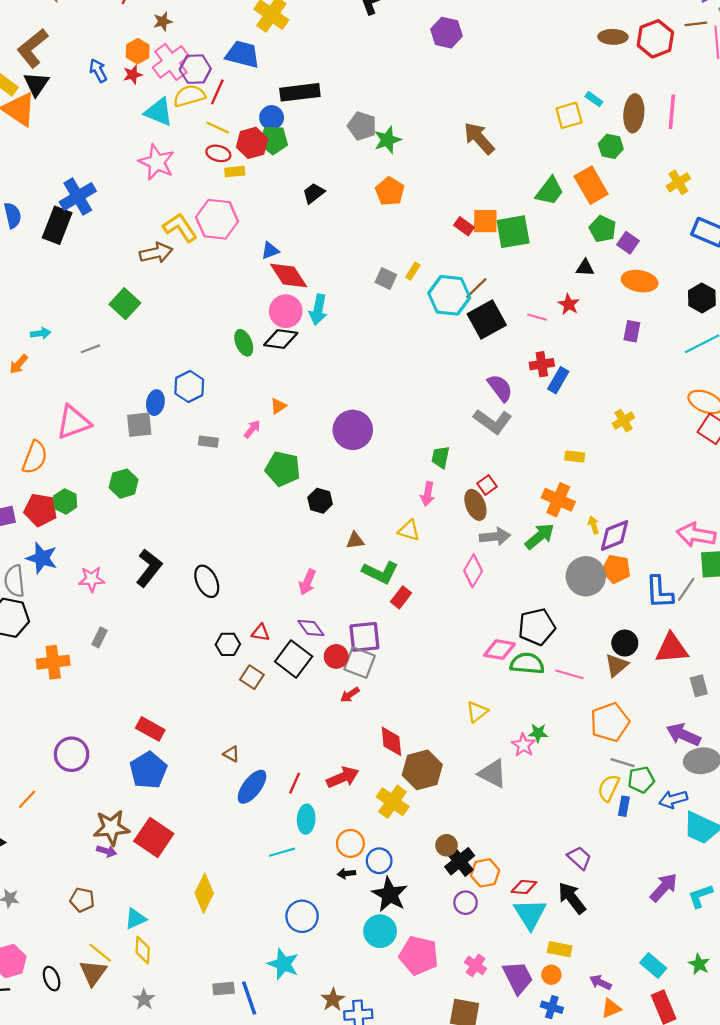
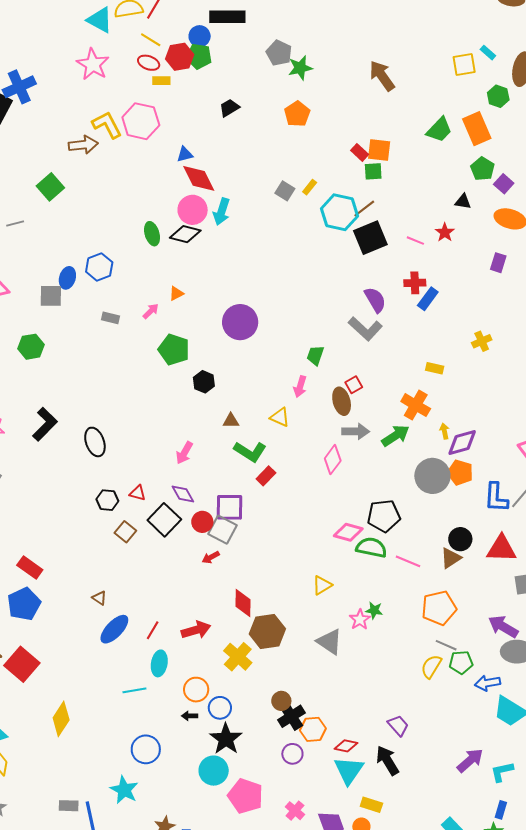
green square: (513, 232) -> (373, 171), moved, size x0.6
blue rectangle: (624, 806) -> (501, 810), moved

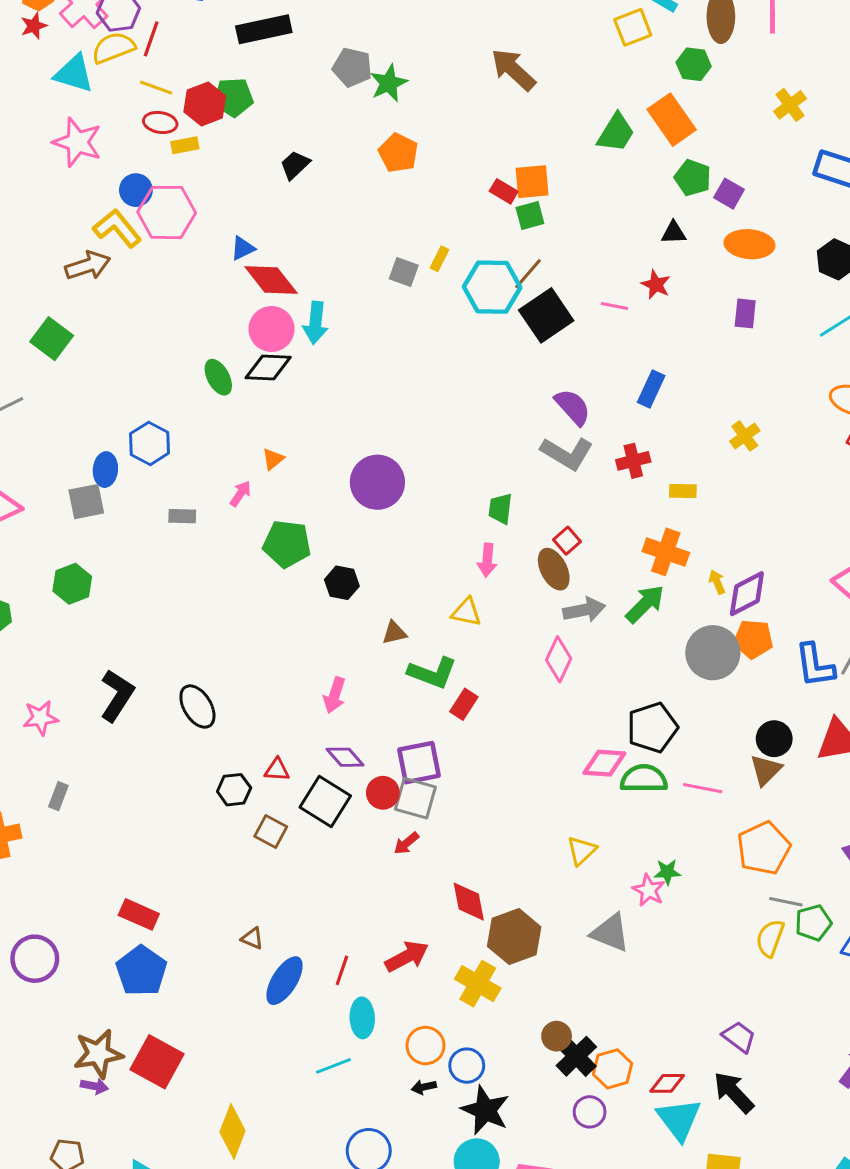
blue circle: (200, 36) -> (136, 190), moved
red cross: (415, 283) -> (633, 461), moved

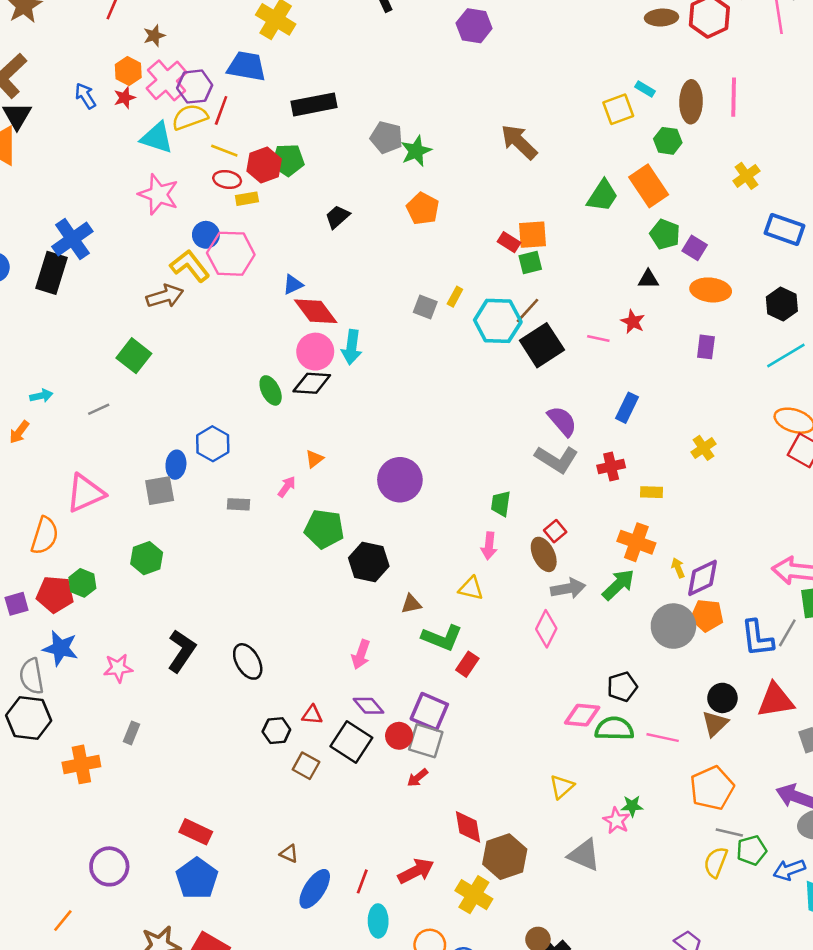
black hexagon: (342, 583) -> (369, 562), size x1.4
black pentagon: (652, 728) -> (622, 687), size x0.7
purple square: (419, 763) -> (429, 712), turned 33

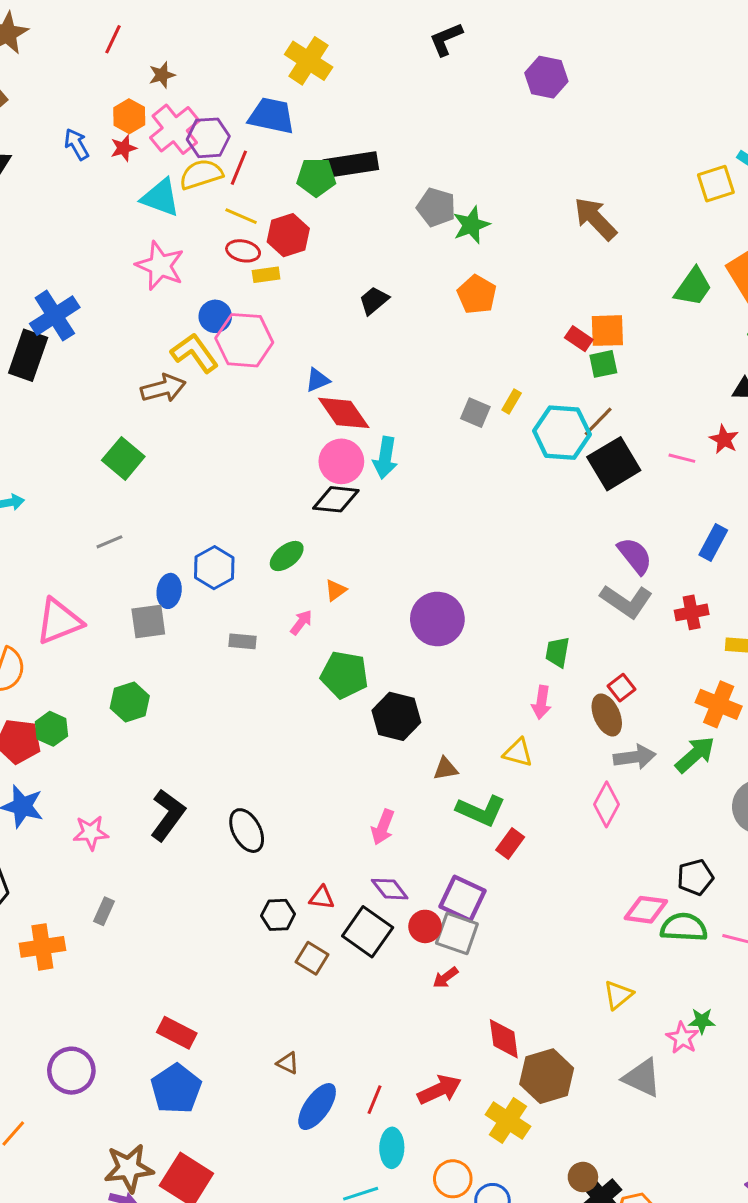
green pentagon: (288, 160) -> (316, 177), moved
green ellipse: (271, 390) -> (287, 556), moved, turned 76
gray line: (99, 409) -> (109, 542), moved

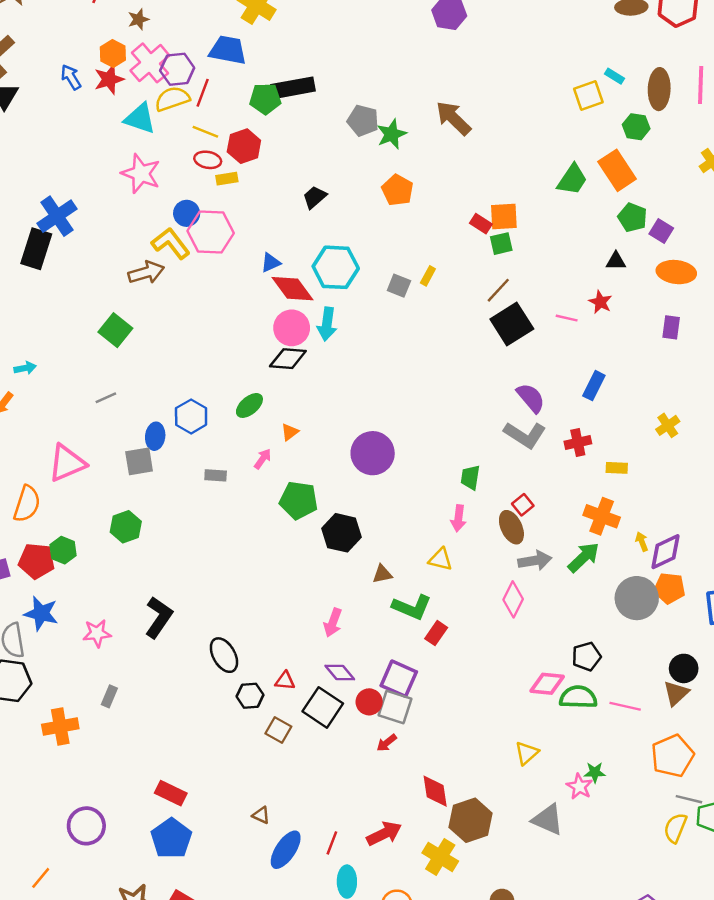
red star: (124, 148) -> (109, 79), size x1.4
brown arrow: (595, 219) -> (453, 118), moved
cyan hexagon: (562, 433) -> (336, 267), moved
black ellipse: (247, 831) -> (224, 655), moved

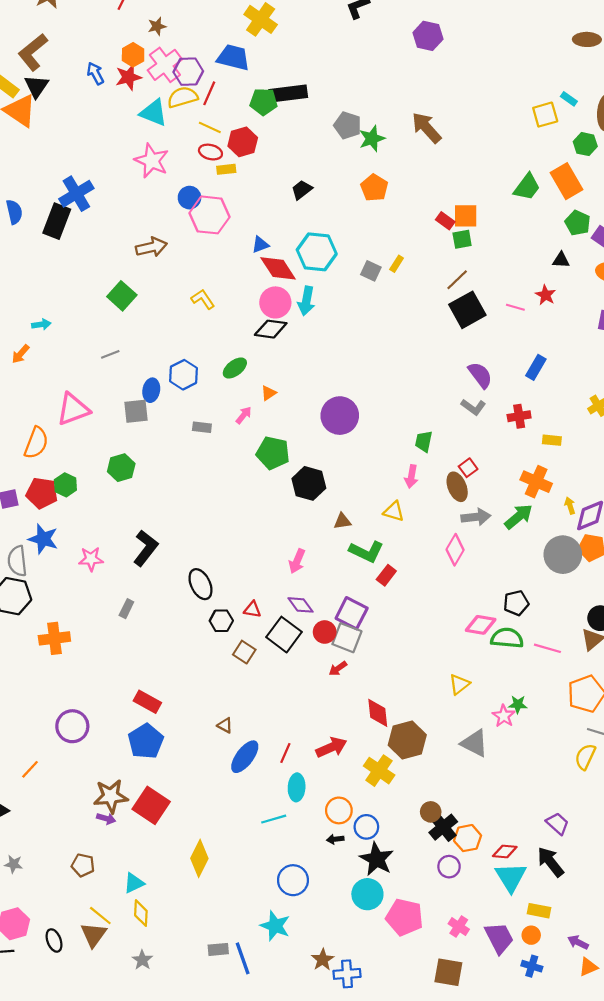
yellow L-shape: (171, 243) -> (203, 299), moved, size x0.7
gray L-shape: (525, 435) -> (473, 407), size x0.7
gray rectangle: (109, 696) -> (126, 609), moved

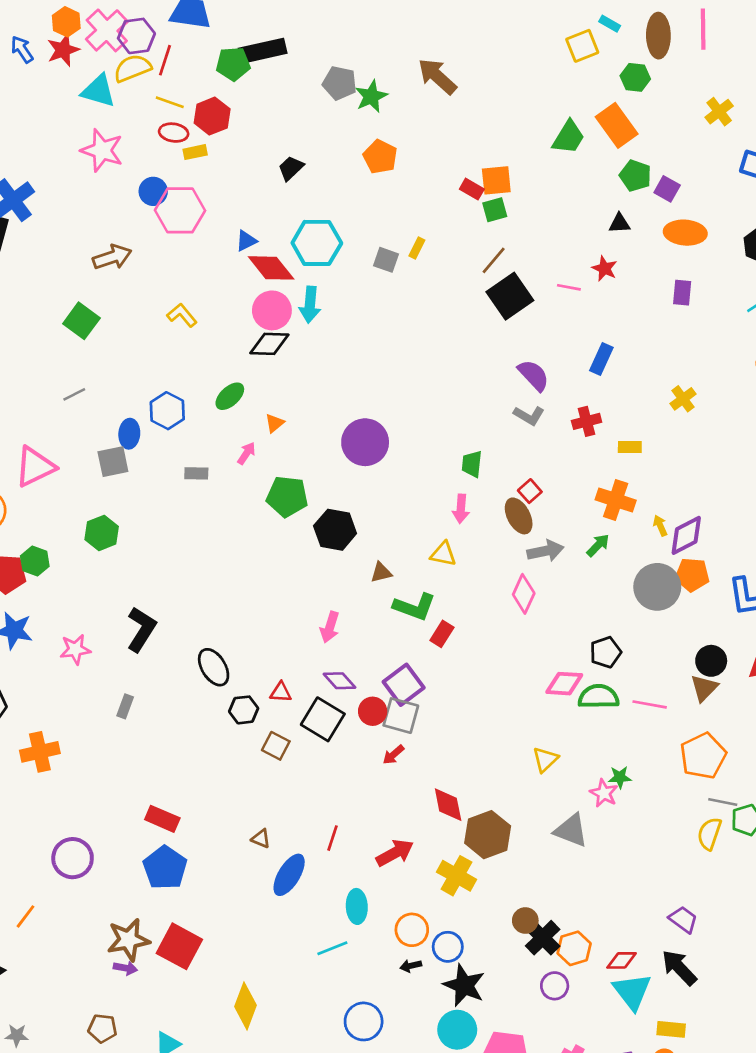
green arrow: (519, 517) -> (598, 545), size x0.7
purple square: (352, 613) -> (404, 685), turned 32
red line: (285, 753) -> (333, 838), moved

